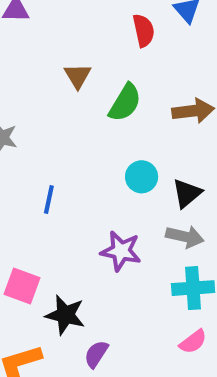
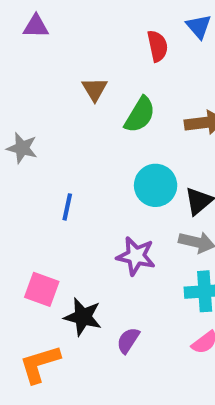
cyan circle: (142, 177) -> (156, 185), size x1.4
purple semicircle: (96, 354) -> (128, 340), moved

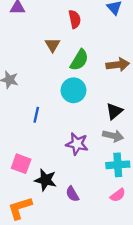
red semicircle: (158, 46) -> (75, 19), moved
cyan circle: (156, 185) -> (73, 90), moved
purple semicircle: (128, 340) -> (72, 194), turned -63

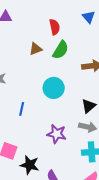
brown triangle: (53, 45) -> (36, 49), turned 40
green semicircle: (79, 60) -> (61, 50), moved

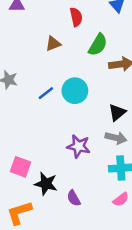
green semicircle: (61, 50) -> (98, 45), moved
blue line: (22, 109) -> (46, 93), moved, turned 40

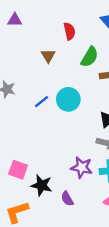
brown triangle: (53, 44) -> (48, 56), turned -40
purple star: (79, 146) -> (82, 167), moved

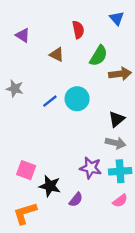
purple triangle: (15, 20) -> (23, 35), moved, turned 32
brown triangle: (48, 56) -> (57, 55), turned -32
purple semicircle: (67, 199) -> (76, 200), turned -112

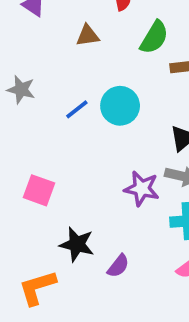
brown triangle: (57, 55) -> (88, 36), turned -35
purple star: (91, 168) -> (142, 189), moved
pink square: (26, 170) -> (39, 190), moved

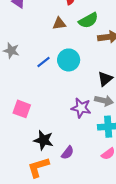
brown triangle: (88, 36) -> (59, 24), moved
green semicircle: (154, 37) -> (88, 20), turned 30
orange L-shape: (37, 288) -> (38, 167), moved

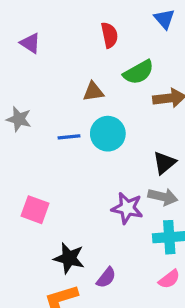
brown triangle: (59, 24) -> (93, 92), moved
blue line: (44, 62) -> (69, 137), turned 32

